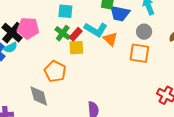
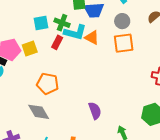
green cross: (63, 33) -> (62, 23), moved
yellow square: (76, 48) -> (30, 48), moved

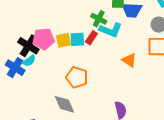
cyan square: (41, 23) -> (77, 39), moved
orange triangle: (92, 38) -> (129, 60), moved

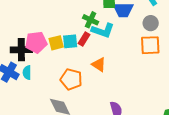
black cross: (28, 46) -> (21, 50), turned -30
orange triangle: (129, 60) -> (99, 65), moved
cyan semicircle: (29, 61) -> (27, 73), moved, turned 128

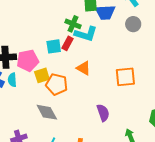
pink pentagon: (36, 42) -> (28, 61), moved
yellow square: (56, 43) -> (42, 75), moved
orange square: (150, 45) -> (125, 77), moved

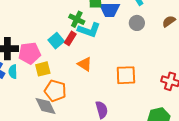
cyan square: (54, 46) -> (56, 41), turned -35
orange pentagon: (57, 84) -> (55, 91), moved

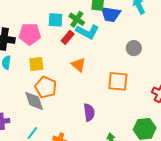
gray circle: (137, 23) -> (134, 48), moved
cyan square: (56, 41) -> (56, 20), moved, turned 35
pink pentagon: (29, 53) -> (30, 34), moved

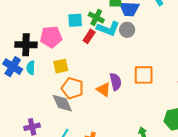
gray circle: (134, 48) -> (127, 30), moved
orange triangle: (79, 65) -> (103, 90), moved
purple semicircle: (89, 112) -> (116, 82), moved

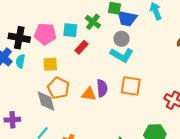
cyan square: (75, 20) -> (70, 30), moved
cyan L-shape: (108, 29) -> (122, 55), moved
red rectangle: (89, 36) -> (82, 47), moved
orange triangle: (103, 90) -> (89, 94), turned -35

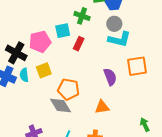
black cross: (19, 38) -> (16, 53), turned 35
yellow square: (50, 64) -> (44, 70), moved
orange triangle: (89, 94) -> (102, 107), moved

